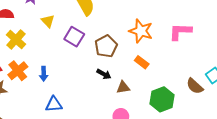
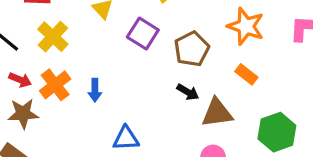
brown triangle: (123, 87) -> (217, 113), size x1.5
blue triangle: (54, 104) -> (126, 138), moved

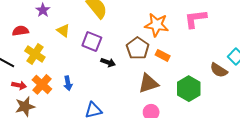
brown pentagon: (192, 49) -> (138, 48), moved
black arrow: (188, 92) -> (108, 62), moved

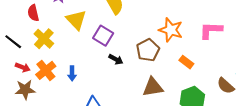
red semicircle: (20, 31) -> (33, 13), turned -105
yellow triangle: (63, 31) -> (76, 20), size x1.5
orange rectangle: (163, 55) -> (186, 62), moved

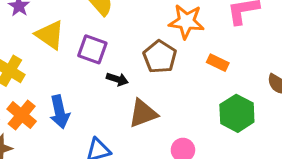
blue arrow: (72, 73) -> (60, 112), size x1.5
brown triangle: (153, 87) -> (143, 113), moved

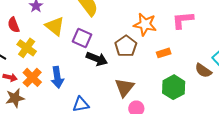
orange rectangle: (218, 63) -> (164, 53), turned -48
black arrow: (117, 79) -> (97, 59), size x1.5
brown triangle: (143, 113) -> (124, 87), moved, turned -35

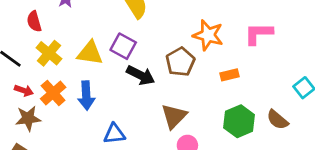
yellow triangle: (55, 26) -> (90, 53), moved, turned -35
brown semicircle: (203, 71) -> (278, 120), moved

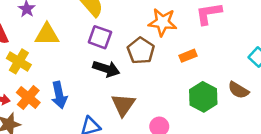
purple square: (123, 46) -> (100, 37), moved
yellow triangle: (90, 53) -> (47, 34), moved
brown triangle: (174, 116) -> (123, 105), moved

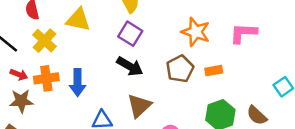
brown pentagon: (141, 51) -> (180, 69), moved
orange cross: (28, 97) -> (46, 78), turned 30

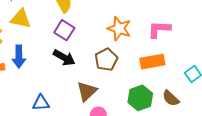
orange rectangle: (214, 71) -> (152, 62), moved, size x1.6
blue arrow: (78, 82) -> (19, 57), moved
brown triangle: (139, 106) -> (87, 91), moved

